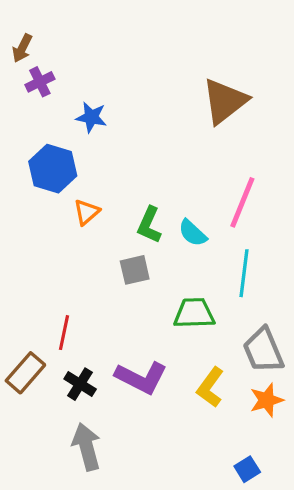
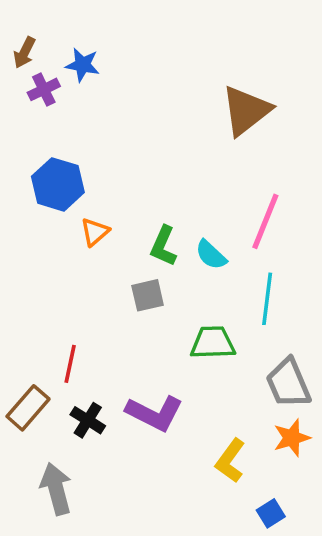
blue star: (91, 117) -> (82, 65), moved
yellow L-shape: (210, 387) -> (230, 461), moved
gray arrow: (87, 447) -> (56, 489), moved

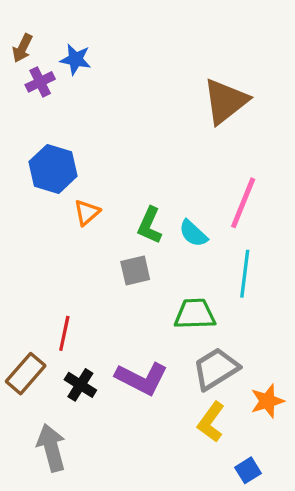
gray trapezoid: (288, 383) -> (216, 369), moved, turned 81

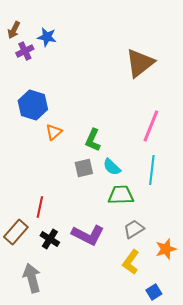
cyan semicircle: (193, 233) -> (112, 167), moved
gray trapezoid: (216, 369) -> (134, 229), size x0.7

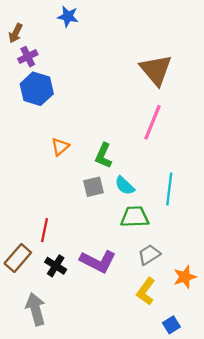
blue star: (47, 37) -> (68, 16), moved
brown triangle: (140, 63) -> (156, 70), turned -32
blue hexagon: (33, 105) -> (37, 89), moved
pink line: (151, 126) -> (152, 122), moved

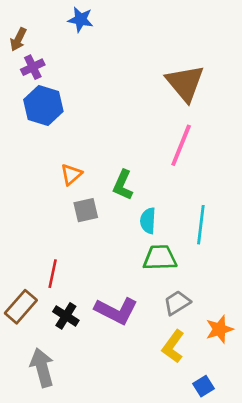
cyan semicircle: (125, 186) -> (148, 221), turned 50
gray square: (93, 187) -> (86, 210), moved

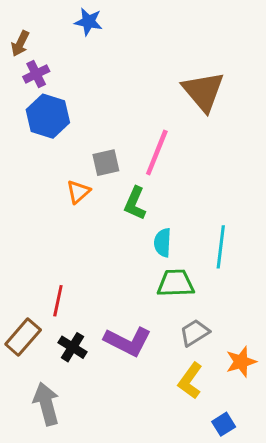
pink line: (181, 145) -> (157, 152), moved
gray square: (86, 210) -> (106, 163), moved

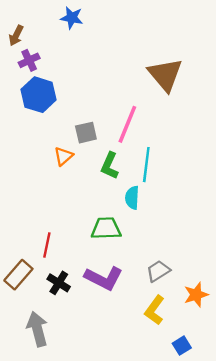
cyan line: (221, 247) -> (146, 165), moved
green trapezoid: (176, 283) -> (106, 228), moved

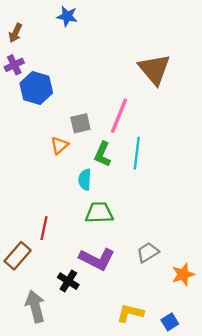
purple cross: (29, 60) -> (14, 65), moved
cyan semicircle: (132, 198) -> (85, 180), moved
black cross: (59, 283) -> (68, 281), moved
yellow L-shape: (155, 310) -> (130, 313), moved, turned 68

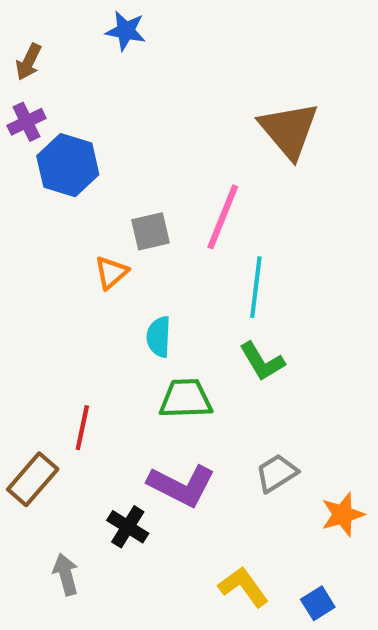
green L-shape: (103, 154) -> (262, 361), moved, turned -55
gray arrow: (35, 306) -> (66, 574), size x0.7
yellow L-shape: (130, 313) -> (243, 587), turned 40

